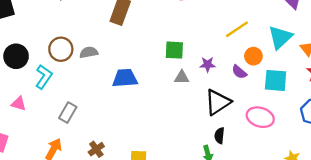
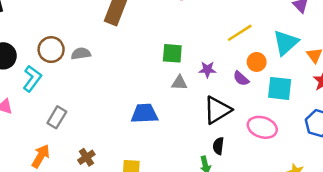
blue trapezoid: (125, 78) -> (144, 113), moved

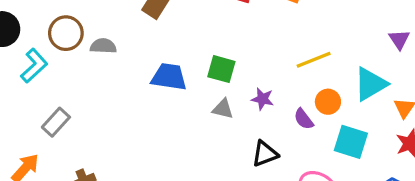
black triangle: (217, 110) -> (265, 154), size x0.7
blue trapezoid: (144, 113) -> (169, 77), moved

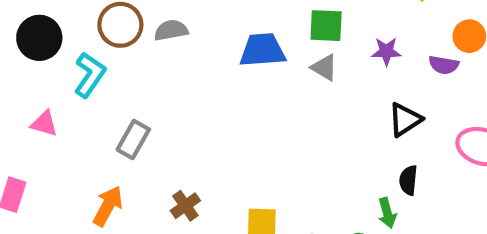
gray triangle: (223, 109) -> (324, 68), moved, turned 30
purple semicircle: (304, 119) -> (444, 65), turned -30

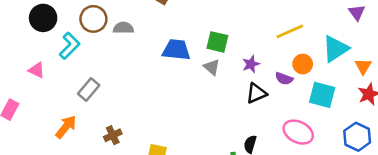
purple star: (386, 51) -> (251, 64), turned -30
black triangle: (405, 120) -> (256, 93), moved

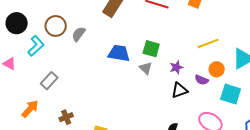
gray semicircle: (123, 28) -> (79, 34), turned -56

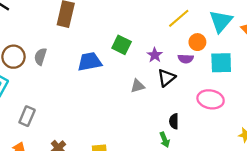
green square: (151, 49) -> (122, 45), turned 30
gray triangle: (146, 68) -> (138, 86), moved, turned -40

